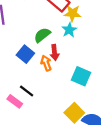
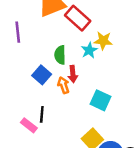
yellow star: (72, 13) -> (103, 41), moved
green semicircle: (42, 35) -> (60, 55), turned -54
black line: (27, 91) -> (42, 114), turned 56

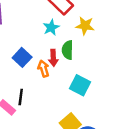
cyan star: (89, 50) -> (51, 27), moved
green semicircle: (60, 55) -> (68, 50), moved

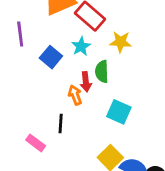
blue square: (22, 57) -> (51, 57), moved
black line: (21, 97) -> (61, 124), moved

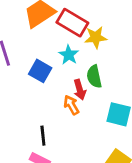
yellow star: (121, 42) -> (96, 37), moved
black line: (61, 124) -> (43, 136), moved

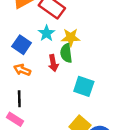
yellow star: (96, 37) -> (71, 37), moved
orange arrow: (71, 105) -> (22, 70), moved, turned -42

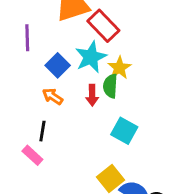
cyan star: (47, 33) -> (91, 57), size x1.5
yellow star: (71, 37) -> (119, 68), turned 30

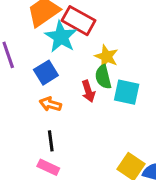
cyan star: (91, 57) -> (61, 37), moved
blue square: (58, 65) -> (46, 73), turned 30
cyan square: (124, 131) -> (127, 92), moved

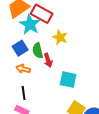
green semicircle: (103, 77) -> (38, 51), moved
cyan square: (127, 92) -> (68, 80), moved

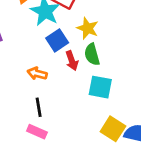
blue square: (20, 48) -> (57, 40), moved
green semicircle: (38, 51) -> (92, 54), moved

